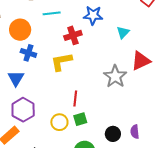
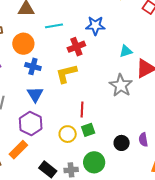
cyan triangle: (123, 32) -> (126, 51), moved, turned 32
blue triangle: (16, 78) -> (35, 94), moved

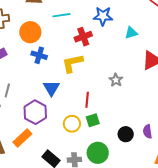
cyan triangle: (126, 51) -> (131, 33), moved
gray star: (121, 85) -> (116, 80), moved, size x0.6
blue triangle: (35, 94) -> (51, 88), moved

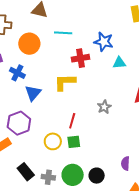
cyan triangle: (131, 33) -> (119, 63), moved
blue cross: (39, 55) -> (17, 73), moved
blue triangle: (51, 88) -> (33, 93), moved
black circle: (126, 134) -> (97, 176), moved

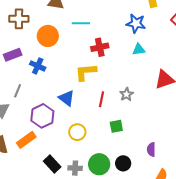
blue star: (104, 42) -> (136, 23), moved
blue triangle: (33, 93) -> (66, 98), moved, turned -30
red line: (72, 121) -> (101, 99), moved
green square: (74, 142) -> (116, 126), moved

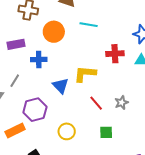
red cross: (100, 47) -> (115, 54), moved
blue cross: (38, 66) -> (39, 60), turned -35
blue triangle: (66, 98) -> (61, 86), moved
red line: (101, 99) -> (96, 103), turned -63

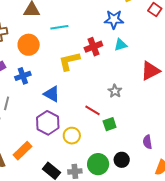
yellow L-shape: (85, 74) -> (69, 61), moved
red line: (96, 103) -> (92, 110), moved
purple hexagon: (35, 110) -> (48, 123), moved

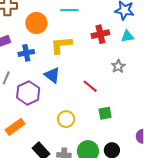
yellow L-shape: (69, 61) -> (61, 45), moved
gray star: (115, 91) -> (118, 66), moved
red line: (92, 110) -> (90, 86), moved
purple hexagon: (48, 123) -> (28, 93), moved

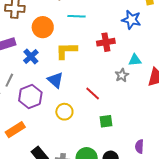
cyan triangle: (127, 36) -> (135, 60), moved
blue cross: (26, 53) -> (31, 56), turned -35
yellow circle: (66, 119) -> (64, 112), moved

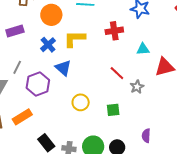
blue cross: (31, 56) -> (48, 45), moved
gray star: (122, 75) -> (137, 87), moved
red line: (93, 93) -> (117, 73), moved
yellow circle: (64, 112) -> (81, 102), moved

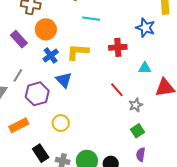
orange circle: (51, 15) -> (46, 29), moved
purple rectangle: (15, 31) -> (19, 39), turned 60
yellow circle: (81, 102) -> (61, 123), moved
green square: (113, 110) -> (138, 131), moved, turned -32

